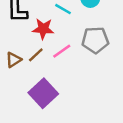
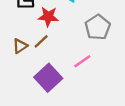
gray pentagon: (95, 40) -> (98, 27), turned -30
pink line: (62, 51) -> (82, 61), moved

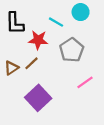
gray pentagon: (98, 27) -> (72, 50), moved
pink line: (82, 61) -> (85, 82), moved

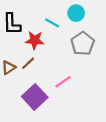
gray pentagon: (72, 50) -> (83, 44), moved
pink line: (85, 82) -> (63, 82), moved

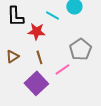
gray pentagon: (83, 44) -> (80, 49), moved
brown line: (28, 63) -> (39, 57), moved, turned -64

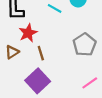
red star: (36, 31) -> (28, 33), moved, turned -30
pink line: (62, 69) -> (90, 83), moved

